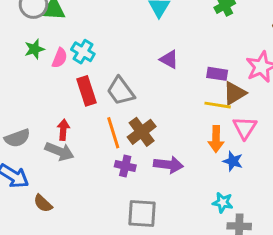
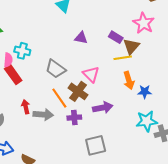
purple rectangle: (217, 74) -> (116, 37), turned 40
red rectangle: (86, 91) -> (13, 75), moved
pink triangle: (245, 128) -> (91, 74), moved
gray arrow: (59, 151) -> (43, 115), moved
cyan star: (223, 202) -> (147, 121), size x1.5

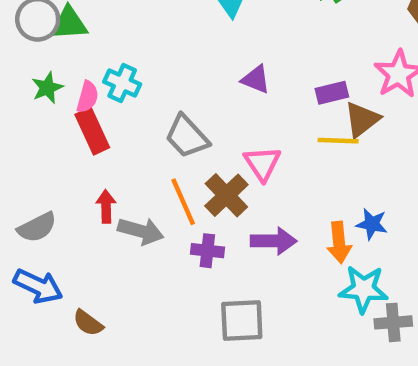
purple rectangle: (116, 37) -> (332, 93), turned -56
orange arrow: (129, 80) -> (339, 242), moved

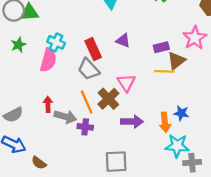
pink semicircle: (87, 97) -> (48, 60), moved, size x1.5
red rectangle: (92, 131) -> (93, 49), moved
purple cross: (207, 251) -> (85, 127), moved

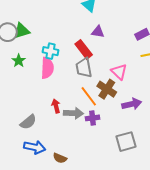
purple triangle: (123, 41) -> (98, 32), moved
gray trapezoid: (89, 69) -> (84, 68), turned 45

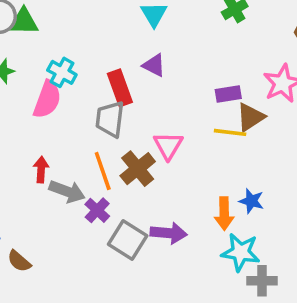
purple arrow: (132, 104) -> (169, 233), moved
purple cross: (92, 118) -> (97, 210), turned 32
gray square: (126, 142) -> (128, 240), moved, turned 30

